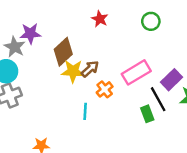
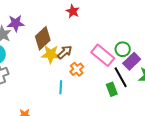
green circle: (151, 21) -> (123, 49), moved
pink rectangle: (136, 72) -> (103, 55), turned 70

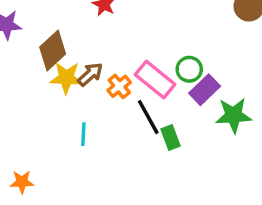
orange cross: (77, 69) -> (119, 86), moved
black line: (121, 77) -> (148, 117), moved

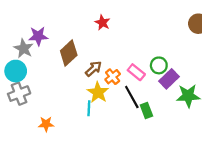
yellow star: (66, 78) -> (98, 92), moved, turned 30
pink rectangle: (155, 79) -> (136, 72), size x0.7
orange star: (22, 182) -> (46, 124), moved

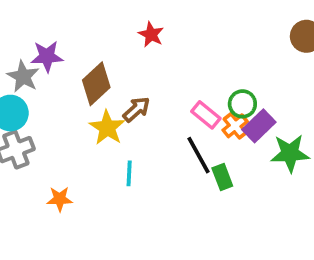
orange cross: (113, 77) -> (235, 126), moved
yellow star: (98, 92) -> (107, 128), moved

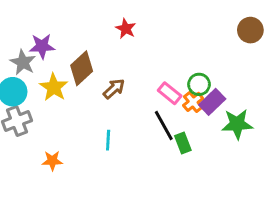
yellow star: (107, 128) -> (54, 87), moved

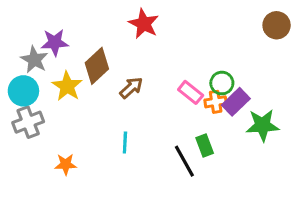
red star: (126, 29) -> (144, 24), size x1.4
orange cross: (193, 102) -> (216, 102), turned 30
black line: (164, 125) -> (184, 161), moved

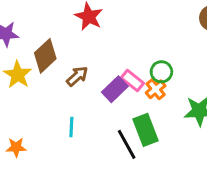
orange cross: (216, 102) -> (156, 89), turned -30
purple rectangle: (236, 102) -> (115, 89), moved
green rectangle: (205, 146) -> (145, 130), size x1.5

